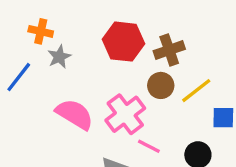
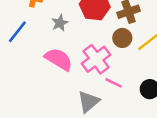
gray star: (59, 57) -> (60, 23), moved

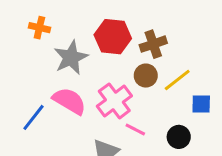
gray star: (60, 23) -> (71, 58), size x1.6
blue line: (17, 32) -> (33, 117), moved

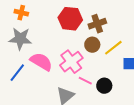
gray star: (71, 58) -> (20, 39), moved, turned 30
black circle: (179, 137) -> (104, 86), moved

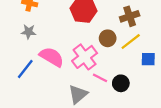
brown cross: (97, 24) -> (130, 16), moved
gray star: (20, 39) -> (29, 32), size x0.6

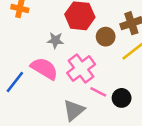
gray star: (29, 32) -> (55, 40), moved
brown circle: (108, 38) -> (106, 37), moved

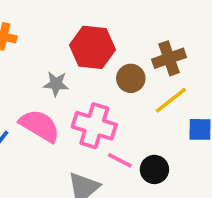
pink cross: (81, 69) -> (94, 126), turned -36

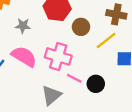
brown cross: (169, 58) -> (116, 14), moved, turned 30
gray star: (56, 84) -> (23, 26), moved

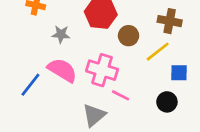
black circle: (96, 84) -> (167, 102), moved

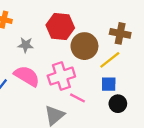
brown circle: (129, 36) -> (84, 46), size x1.5
pink cross: (102, 70) -> (61, 76), turned -35
blue square: (179, 73) -> (109, 84), moved

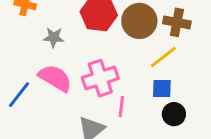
brown circle: (84, 46) -> (139, 21), moved
pink line: (78, 98) -> (121, 107), turned 70

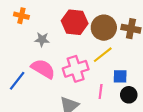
yellow line: (163, 57) -> (103, 55), moved
pink line: (121, 107) -> (101, 92), moved

